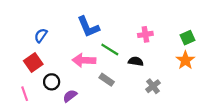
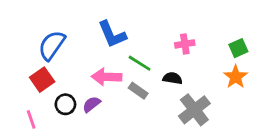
blue semicircle: (41, 35) -> (52, 45), size x1.6
gray rectangle: (107, 80) -> (138, 91), moved
gray cross: (153, 86) -> (194, 110), size x1.6
purple semicircle: (70, 96) -> (91, 104), moved

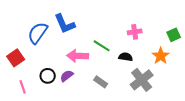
blue L-shape: (112, 34) -> (65, 24), moved
orange star: (236, 77) -> (161, 56), moved
red square: (42, 80) -> (16, 58), moved
gray rectangle: (138, 91) -> (101, 82), moved

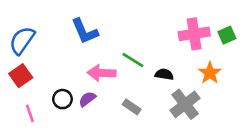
pink cross: (135, 32) -> (194, 34), moved, size x1.6
blue semicircle: (38, 33) -> (22, 40), moved
green square: (174, 35) -> (227, 35), moved

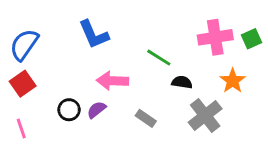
green line: (133, 60) -> (159, 58), moved
pink line: (30, 113) -> (21, 129), moved

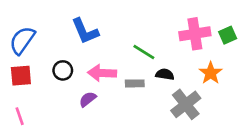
red square: (23, 84) -> (21, 76), turned 30
black circle: (69, 110) -> (63, 70), moved
gray rectangle: (146, 118) -> (135, 83), moved, turned -36

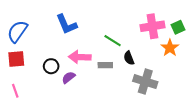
black circle: (63, 70) -> (51, 66), moved
orange star: (211, 73) -> (170, 48), moved
black semicircle: (165, 74) -> (129, 58), turned -120
gray cross: (186, 104) -> (145, 82), turned -35

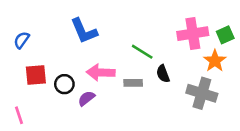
blue semicircle: (17, 31) -> (22, 40), size x0.6
red square: (16, 59) -> (36, 75), moved
gray cross: (145, 82) -> (202, 93), moved

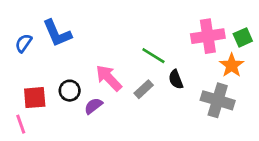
blue L-shape: (84, 31) -> (57, 33), moved
pink arrow: (101, 72) -> (109, 78), turned 44
red square: (36, 75) -> (35, 98), moved
gray rectangle: (133, 83) -> (144, 89), turned -42

